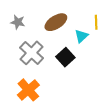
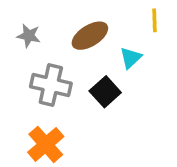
yellow line: (96, 22) -> (154, 20), moved
gray cross: (32, 53) -> (51, 85), turned -30

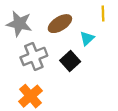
gray star: (29, 36) -> (19, 24), size x1.6
gray cross: (51, 85) -> (34, 56), turned -35

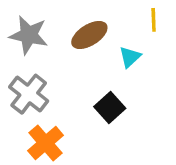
gray cross: (34, 56) -> (29, 94), moved, turned -30
black square: (70, 61) -> (110, 108), moved

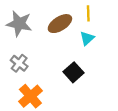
yellow line: (154, 20) -> (88, 13), moved
gray cross: (29, 94) -> (19, 63), size x0.7

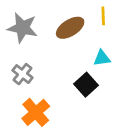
cyan triangle: (87, 38) -> (102, 58), moved, turned 35

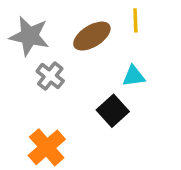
gray cross: (22, 74) -> (50, 76), moved

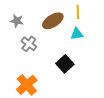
gray star: (29, 36) -> (17, 21), size x0.6
cyan triangle: (134, 76) -> (77, 34), moved

